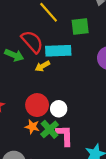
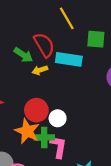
yellow arrow: (42, 66) -> (40, 70), moved
orange star: (32, 127) -> (27, 131), size x1.6
green cross: (50, 129) -> (44, 137), turned 30

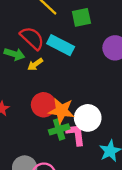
cyan rectangle: (69, 59) -> (61, 45), turned 35
white circle: (58, 118) -> (88, 118), moved, size x1.5
orange star: (27, 131) -> (61, 111), moved

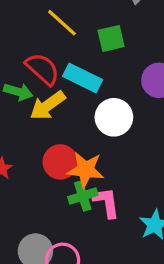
yellow arrow: (35, 64) -> (48, 105), size x1.6
white circle: (88, 118) -> (114, 117), moved

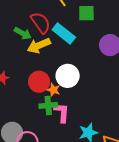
white circle: (114, 117) -> (68, 76), moved
orange star: (86, 170) -> (53, 90), size x0.6

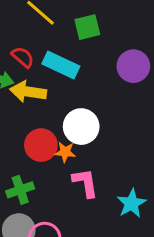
red semicircle: (41, 23) -> (23, 57), size x0.7
yellow arrow: (39, 46) -> (28, 92), turned 45
green cross: (48, 105) -> (20, 190), moved

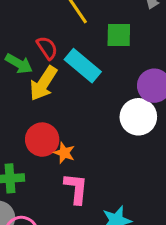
yellow arrow: (28, 92) -> (43, 83), turned -80
white circle: (81, 127) -> (138, 117), moved

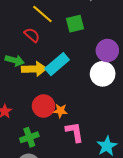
red semicircle: (47, 48) -> (32, 35), moved
cyan rectangle: (83, 66) -> (57, 64), moved, turned -65
yellow arrow: (43, 83) -> (34, 69), turned -110

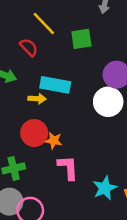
cyan rectangle: (57, 64) -> (55, 85), turned 45
yellow arrow: (34, 69) -> (37, 99), moved, size x0.6

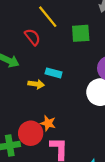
cyan rectangle: (55, 85) -> (54, 73), size x0.6
red circle: (34, 133) -> (31, 133), moved

